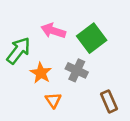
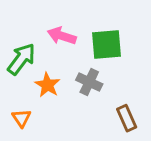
green square: (92, 38) -> (106, 45), turned 32
orange triangle: (53, 100) -> (21, 118), moved

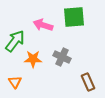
green square: (106, 45) -> (74, 17), moved
orange star: (47, 85) -> (33, 59), turned -30

